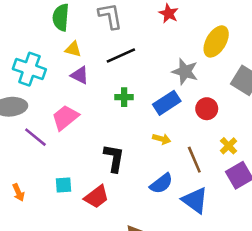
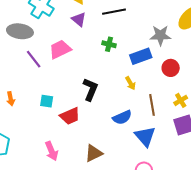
gray star: (185, 72) -> (160, 35), turned -30
yellow arrow: (162, 139) -> (130, 83), turned 32

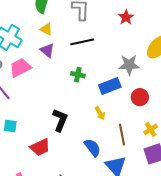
pink trapezoid: (60, 49) -> (20, 68), moved
cyan square: (47, 101) -> (10, 126), moved
blue semicircle: (122, 117) -> (92, 148), turned -102

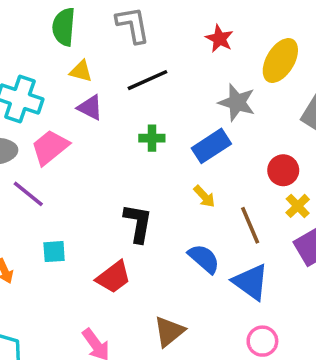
red star: (126, 17) -> (219, 39), moved
gray star: (129, 65) -> (237, 102), turned 30
red circle: (140, 97) -> (283, 170), moved

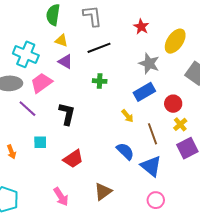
blue rectangle: (211, 146) -> (144, 92), moved
black L-shape: (138, 223) -> (67, 114), moved

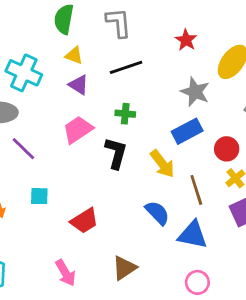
pink trapezoid: (41, 83) -> (78, 130), moved
black L-shape: (67, 114) -> (116, 153), moved
yellow arrow: (127, 116) -> (162, 164), size x1.5
blue triangle: (151, 166) -> (193, 235), turned -30

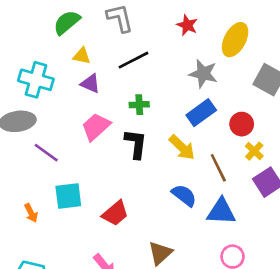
green semicircle: (64, 19) -> (67, 22), turned 48
cyan square: (39, 196) -> (68, 196), size x1.5

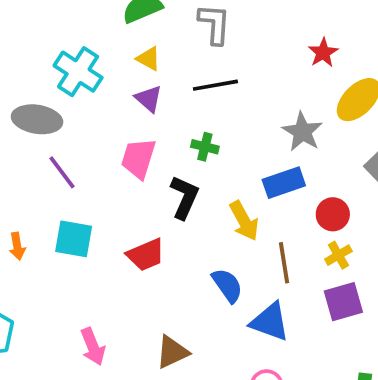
red star: (187, 25) -> (323, 53), moved
pink trapezoid: (96, 127) -> (138, 158), turned -48
red trapezoid: (115, 213) -> (146, 255), moved

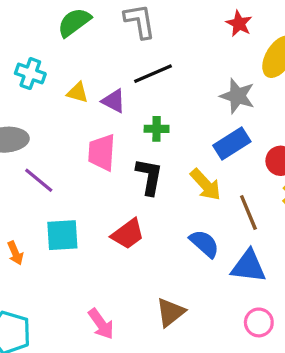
yellow triangle: (149, 59) -> (77, 93), moved
cyan cross: (78, 72) -> (30, 74), moved, size x0.7
purple triangle: (149, 99) -> (114, 101), moved

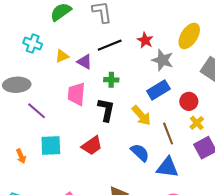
red star: (239, 24) -> (145, 40), moved
yellow triangle: (77, 93) -> (62, 56), turned -40

